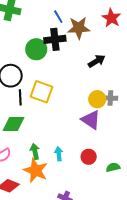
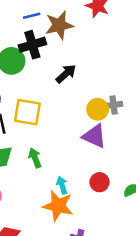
blue line: (58, 17) -> (32, 16), turned -64
black arrow: (97, 61) -> (66, 74), moved
green arrow: (35, 151) -> (35, 158), moved
orange star: (36, 170) -> (58, 206), moved

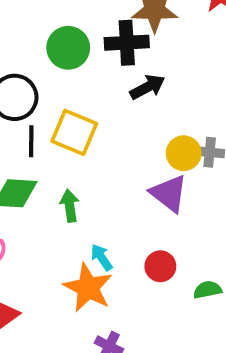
black cross: (32, 45) -> (127, 43), moved
cyan arrow: (62, 185) -> (102, 257), turned -30

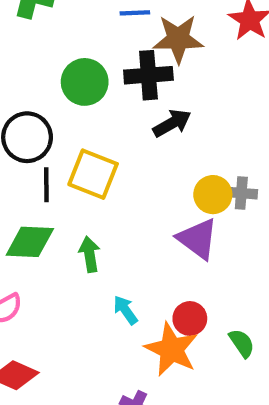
orange star: (88, 288) -> (172, 349), moved
green semicircle: (208, 290) -> (242, 343), turned 68

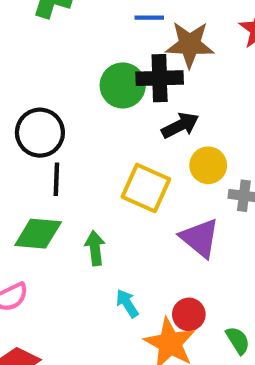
green circle: (85, 82) -> (123, 85), moved
yellow square: (93, 174) -> (146, 188), moved
yellow circle: (213, 195) -> (208, 165), moved

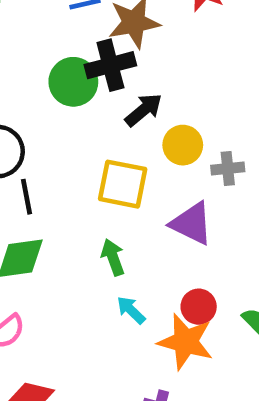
green arrow: (95, 248) -> (113, 257), moved

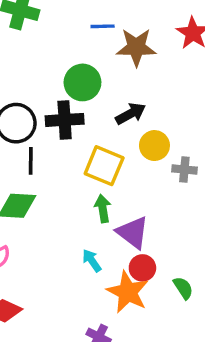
black cross: (110, 65) -> (65, 120), moved
purple triangle: (192, 224) -> (133, 232), moved
green arrow: (113, 257) -> (103, 208), moved

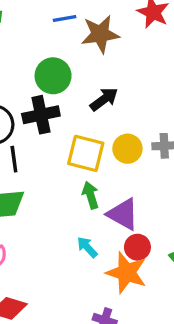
yellow circle: (154, 146) -> (127, 149), moved

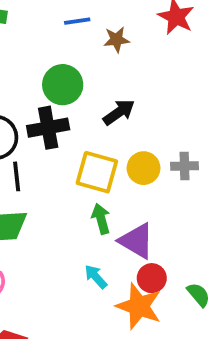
brown star: (100, 34) -> (116, 40), size x0.6

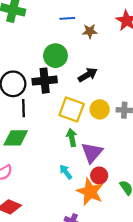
purple triangle: (137, 241) -> (92, 153), turned 35

